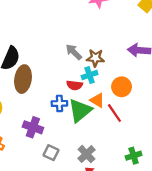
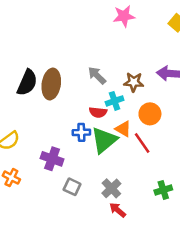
brown star: (95, 58) -> (134, 82), moved
brown ellipse: (23, 79) -> (51, 84), moved

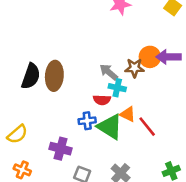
gray arrow: (97, 75) -> (109, 72), moved
cyan cross: (115, 101) -> (117, 88), turned 35
orange circle: (150, 114) -> (150, 57), moved
green triangle: (104, 140) -> (110, 127), turned -44

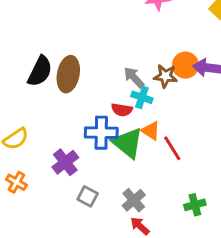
blue cross: (87, 121) -> (101, 133), size x1.5
purple cross: (61, 149) -> (65, 162), turned 30

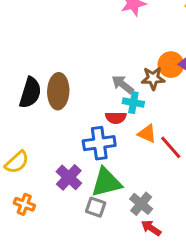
green triangle: (128, 143) -> (106, 182), moved, turned -44

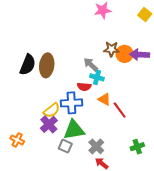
brown star: (153, 78) -> (111, 49), moved
yellow semicircle: (17, 162) -> (52, 110), moved

